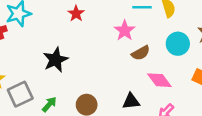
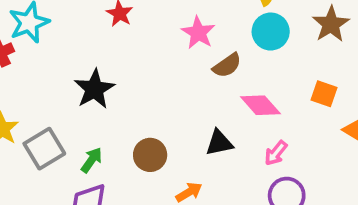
cyan circle: (178, 44) -> (271, 32), moved

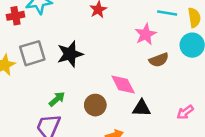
pink diamond: (260, 105) -> (123, 84), moved
gray square: (44, 149) -> (32, 53), moved
pink arrow: (276, 153) -> (185, 112), moved

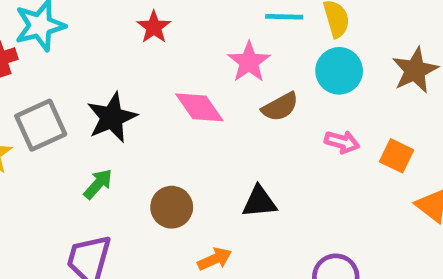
pink diamond: (123, 84) -> (199, 107), moved
green arrow: (57, 99) -> (98, 184), moved
pink arrow: (185, 112) -> (342, 142), moved, turned -120

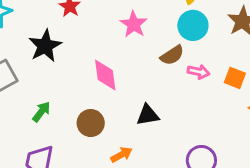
pink diamond: (199, 107) -> (105, 75), moved, turned 32
brown semicircle: (280, 107) -> (172, 55), moved
black star: (112, 117) -> (45, 46), moved

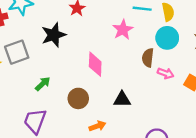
brown semicircle: (172, 55) -> (148, 58), turned 120

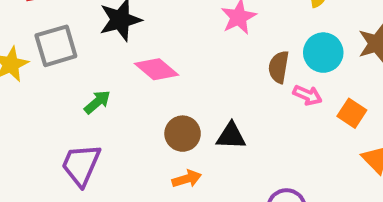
cyan circle: (167, 38) -> (323, 53), moved
pink diamond: (95, 64) -> (156, 69), moved, turned -55
brown circle: (78, 98) -> (183, 134), moved

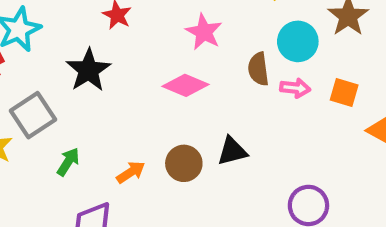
pink diamond: (156, 69) -> (186, 85), moved
green arrow: (97, 102) -> (68, 162), moved
orange arrow: (187, 179) -> (131, 172), moved

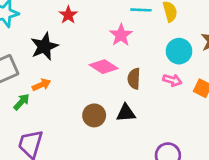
brown semicircle: (258, 69) -> (134, 79), moved
orange arrow: (131, 172) -> (41, 85), moved

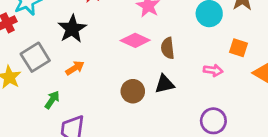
pink arrow: (172, 80) -> (213, 70), moved
green arrow: (22, 102) -> (52, 100), moved

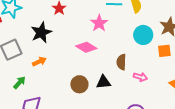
brown semicircle: (168, 48) -> (121, 62), moved
orange square: (239, 48) -> (164, 51), moved, turned -32

